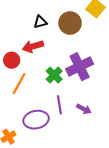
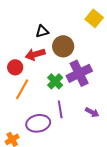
brown circle: (70, 23) -> (63, 46), moved
purple arrow: (84, 109) -> (92, 112), moved

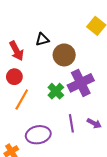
red arrow: (35, 54) -> (16, 51), moved, turned -102
purple line: (60, 109) -> (71, 123), moved

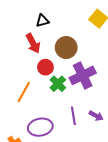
black triangle: (42, 39) -> (42, 21), moved
red arrow: (16, 51) -> (33, 43), moved
red circle: (14, 77) -> (45, 67), moved

